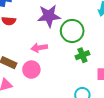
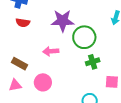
pink circle: (31, 70) -> (43, 82), moved

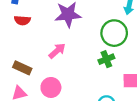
green circle: (84, 37) -> (114, 33), moved
pink arrow: (51, 51) -> (57, 51), turned 147

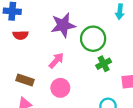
green circle: (114, 33) -> (93, 39), moved
pink circle: (51, 87) -> (60, 88), moved

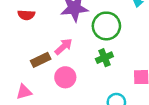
green cross: (104, 64) -> (104, 58), moved
brown rectangle: (25, 80) -> (41, 60), moved, turned -49

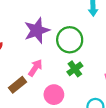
pink circle: (65, 77) -> (54, 95), moved

